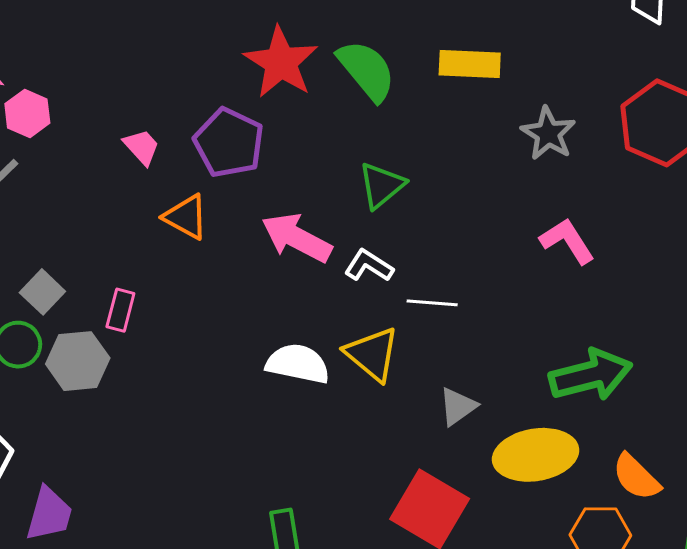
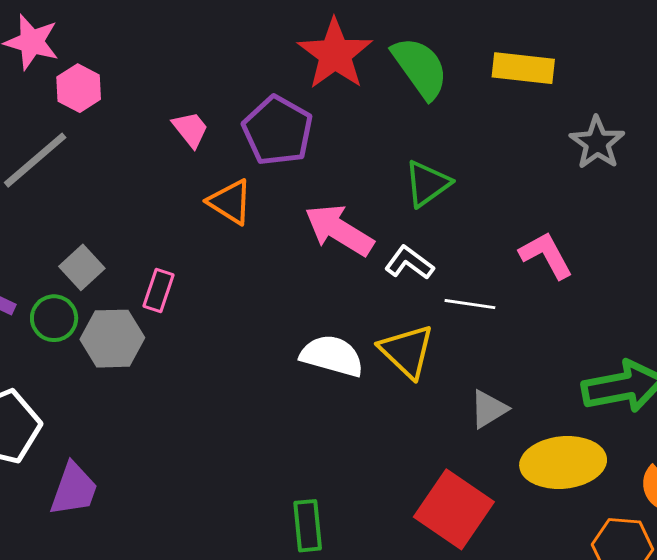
pink L-shape: (567, 241) -> (546, 255), moved

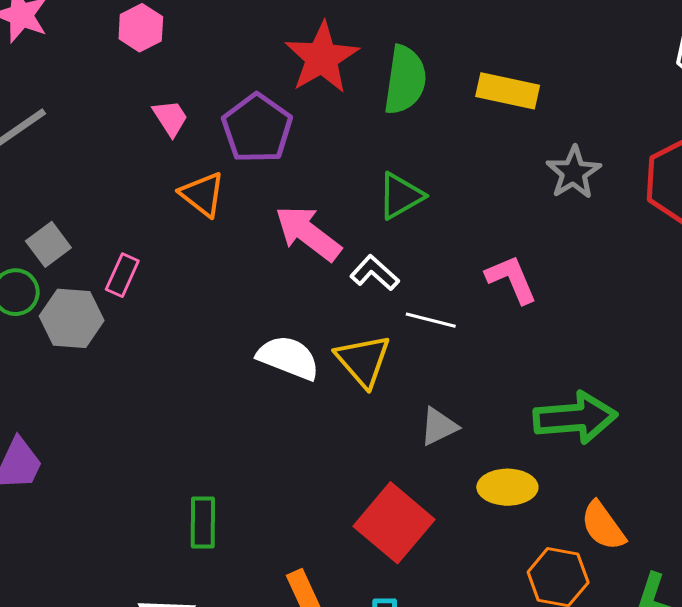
green semicircle: (420, 68) -> (405, 80), turned 38
pink hexagon: (79, 88) -> (141, 28), moved
yellow ellipse: (563, 462) -> (507, 487), size x0.7
green rectangle: (308, 526) -> (203, 522), moved

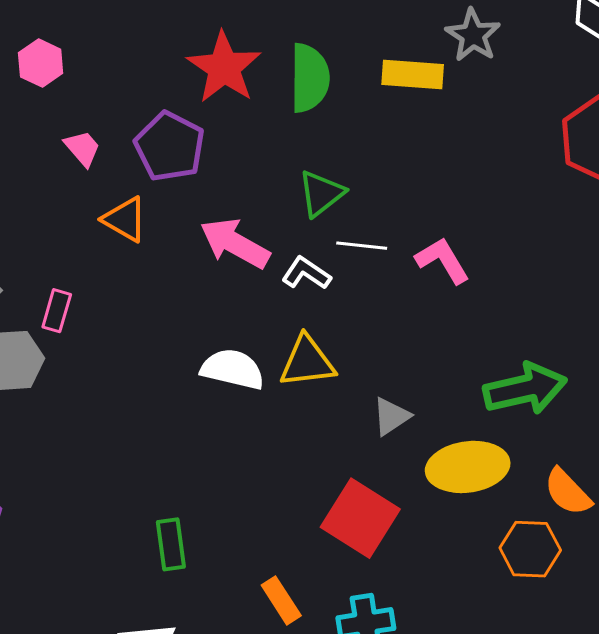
gray star: (574, 172) -> (473, 35), moved
white line: (431, 320) -> (362, 246), moved
yellow triangle: (363, 361) -> (307, 362), turned -48
yellow ellipse: (507, 487) -> (468, 467), size x1.4

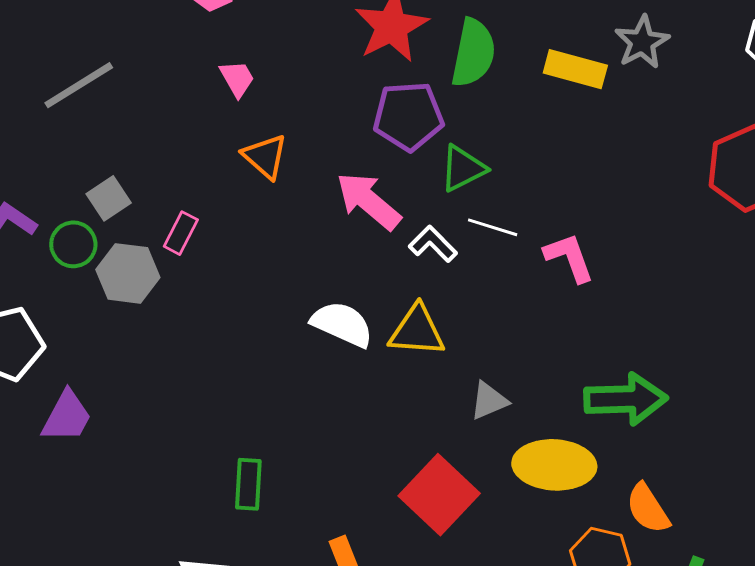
purple pentagon: (170, 146) -> (408, 116), moved, turned 30

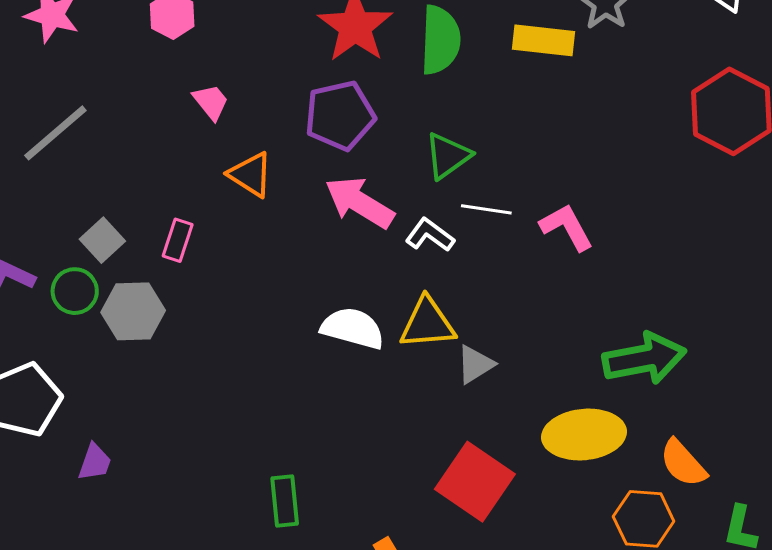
purple pentagon: (408, 116) -> (340, 116), moved
pink rectangle: (181, 233) -> (178, 240), moved
gray triangle: (489, 401) -> (475, 364), moved
purple trapezoid: (67, 416) -> (95, 462), size x0.7

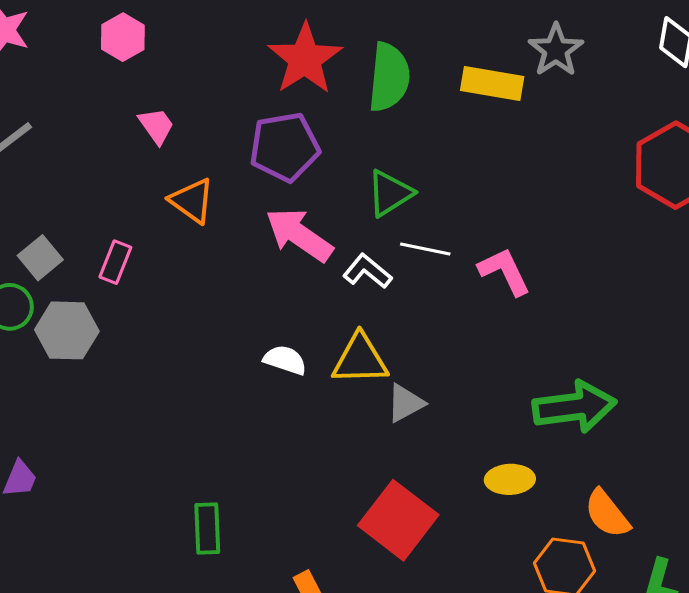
white semicircle: (353, 328) -> (285, 360), size x0.7
yellow ellipse: (584, 435) -> (510, 479), size x0.6

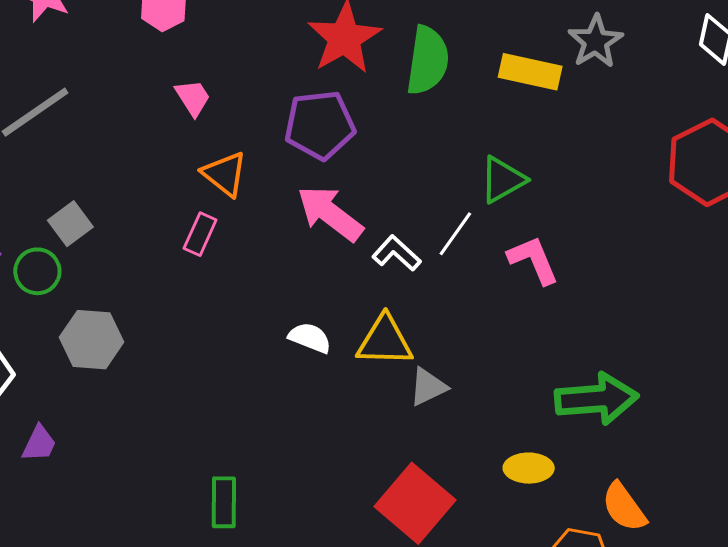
green triangle: (390, 193) -> (503, 180), moved
white line: (425, 249) -> (455, 234), turned -69
pink rectangle: (115, 262) -> (200, 234), moved
gray hexagon: (67, 330) -> (92, 340), moved

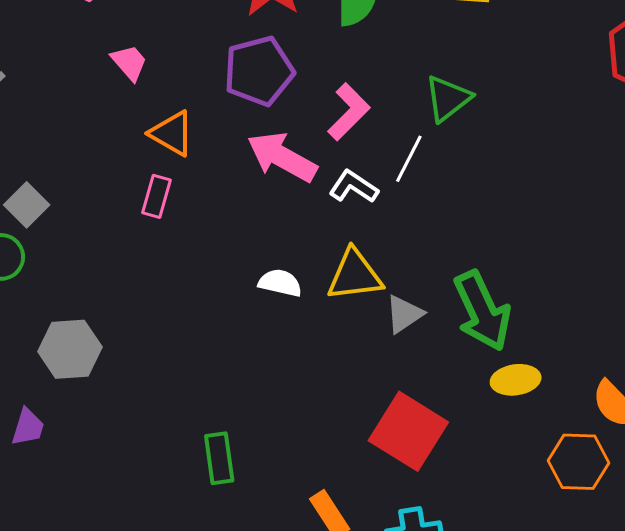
pink L-shape: (533, 260) -> (349, 112), moved, turned 76
gray hexagon: (92, 340) -> (70, 349), moved
green arrow: (597, 399) -> (482, 311), moved, turned 78

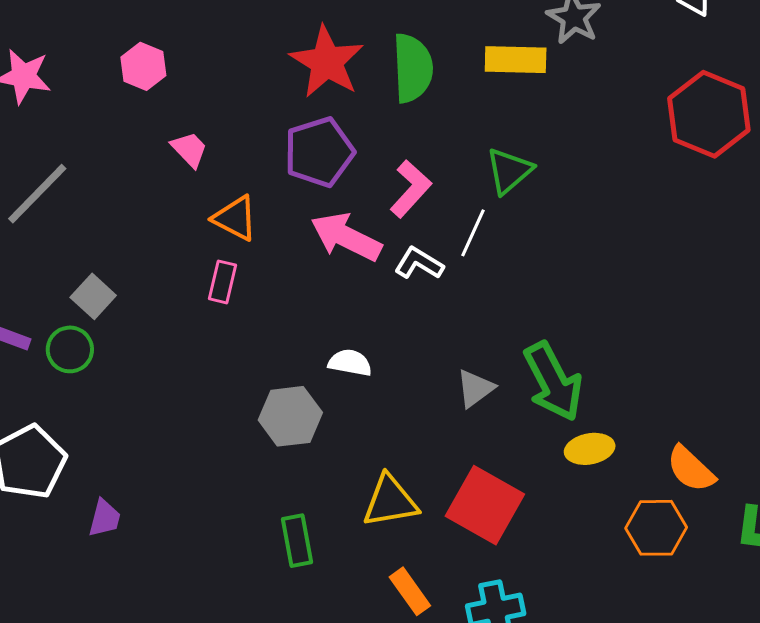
yellow triangle: (355, 275) -> (390, 501), moved
gray hexagon: (70, 349) -> (290, 416), moved

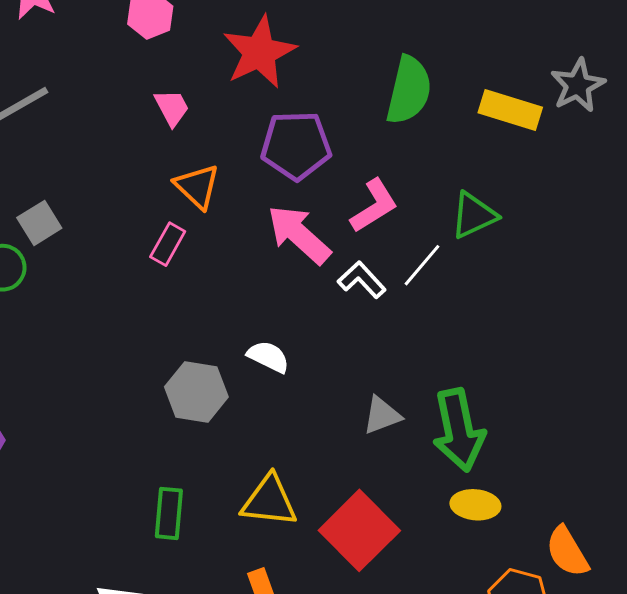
red star: (327, 62) -> (259, 52), moved

